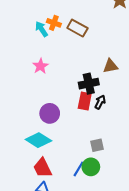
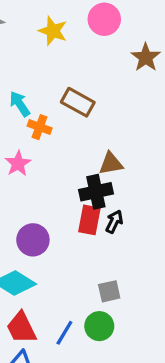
orange cross: (54, 23) -> (40, 127), moved
brown triangle: (110, 66) -> (111, 164), moved
blue line: (79, 169) -> (64, 333), moved

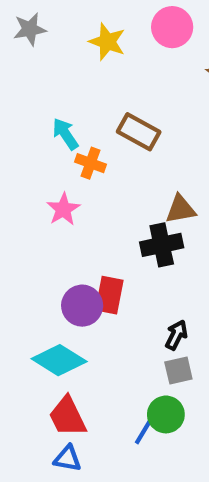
red rectangle: (89, 220) -> (109, 295), moved
black arrow: (114, 222) -> (176, 335), moved
blue line: (64, 333) -> (145, 429), moved

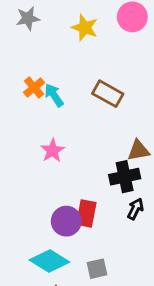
orange cross: (90, 163) -> (34, 88), moved, turned 30
black arrow: (176, 335) -> (135, 209), moved
gray square: (178, 371) -> (97, 269), moved

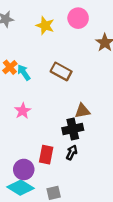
black arrow: (135, 209) -> (72, 152), moved
purple circle: (66, 221) -> (24, 169), moved

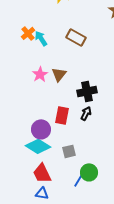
brown triangle: (82, 111) -> (59, 74), moved, turned -42

